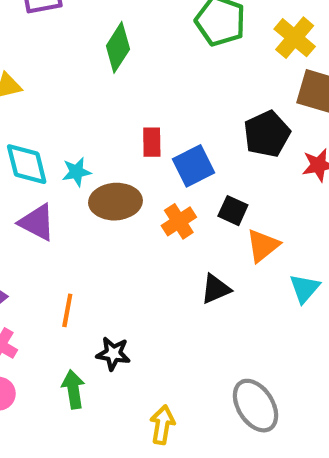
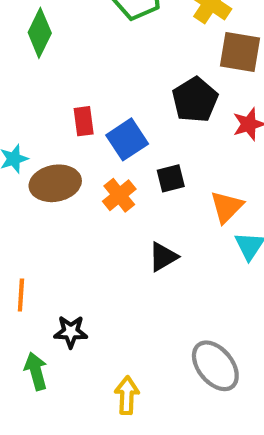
black square: (233, 211) -> (171, 178), turned -32
orange triangle: (263, 246) -> (227, 207), moved

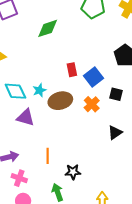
green diamond: (40, 33) -> (48, 28), turned 50
black square: (171, 178) -> (116, 94), turned 32

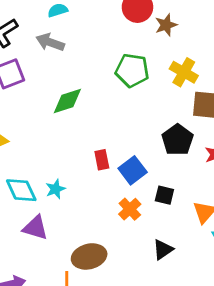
brown ellipse: (60, 101) -> (89, 256), moved

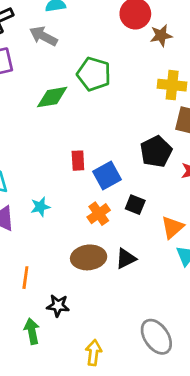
green pentagon: (132, 70) -> (94, 74), moved
yellow cross: (184, 72) -> (172, 85), turned -32
cyan star: (55, 189) -> (40, 207), moved
brown ellipse: (89, 256) -> (89, 257), moved

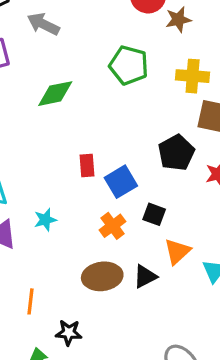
green pentagon: (94, 74) -> (129, 65), moved
orange triangle: (172, 227) -> (177, 251), moved

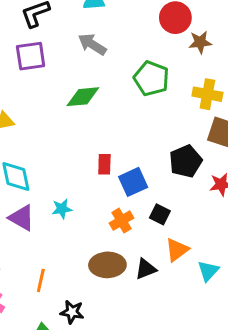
gray arrow: (43, 24) -> (92, 44), moved

